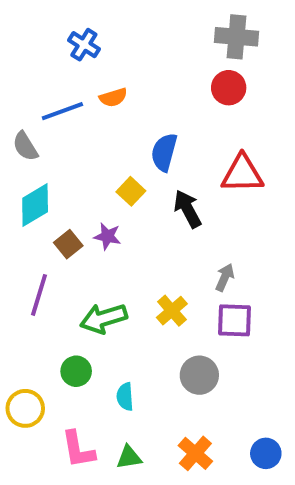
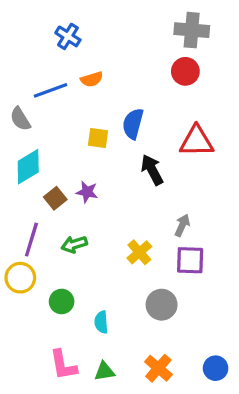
yellow square: (131, 191) -> (98, 138), moved, turned -35
green arrow: (103, 318) -> (74, 244), moved, size x0.7
yellow circle: (25, 408) -> (20, 278), moved

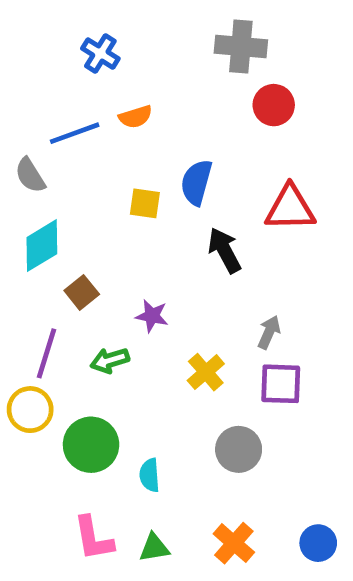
gray cross: (192, 30) -> (241, 47), moved
purple star: (87, 192) -> (152, 316), moved
green circle: (62, 301) -> (91, 445), size x1.5

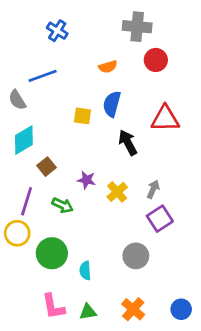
orange semicircle: (136, 117) -> (108, 67), moved
green arrow: (110, 360) -> (63, 205), turned -138
yellow cross: (206, 372) -> (117, 192), moved
purple square: (281, 384) -> (160, 219), turned -35

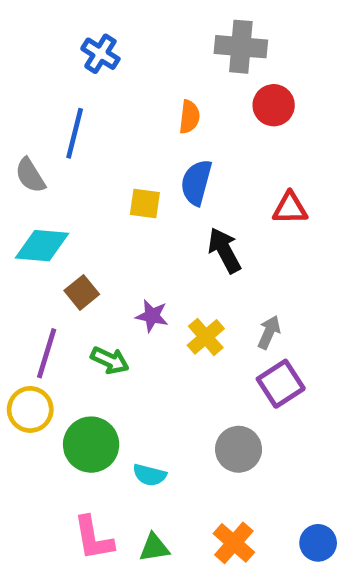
orange semicircle: (108, 67) -> (189, 117), turned -66
blue line: (43, 76) -> (75, 133), turned -56
red triangle: (165, 119) -> (290, 208), size x0.7
cyan diamond: (24, 140) -> (42, 246), turned 36
cyan semicircle: (85, 271) -> (150, 475), turned -72

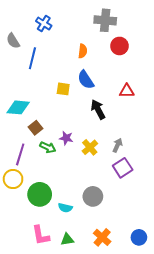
gray semicircle: (30, 175) -> (13, 41), moved
blue semicircle: (196, 182) -> (86, 80), turned -48
green arrow: (110, 360) -> (48, 147), moved
gray circle: (239, 449) -> (93, 196), moved

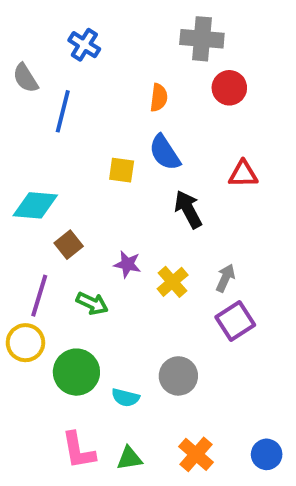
green arrow: (48, 147) -> (92, 303), moved

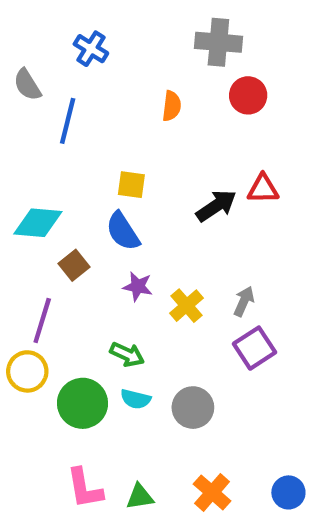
blue semicircle: (165, 152) -> (123, 231), moved
black arrow: (188, 209) -> (216, 206), moved, turned 84
green arrow: (92, 303) -> (127, 354), moved
cyan semicircle: (125, 398) -> (136, 399), moved

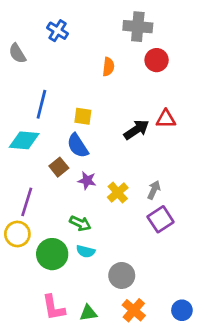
blue line: (68, 121) -> (41, 104), moved
brown square: (74, 265) -> (59, 167), moved
gray circle: (193, 408) -> (122, 275), moved

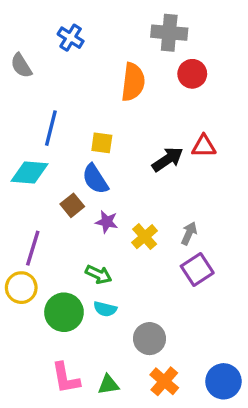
orange semicircle: (108, 67) -> (133, 82), size x1.6
blue circle: (182, 310) -> (223, 381), size x1.4

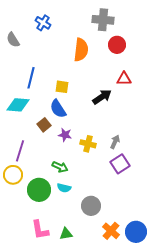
red triangle: (204, 146) -> (124, 79), moved
yellow cross: (145, 237) -> (88, 144), turned -35
orange cross: (164, 381) -> (111, 231), moved

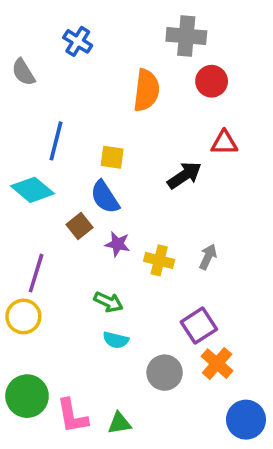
cyan diamond: (18, 105) -> (32, 190), turned 35
purple square: (120, 164) -> (199, 326), moved
green circle: (39, 190) -> (27, 396), moved
orange cross: (111, 231) -> (217, 364), moved

